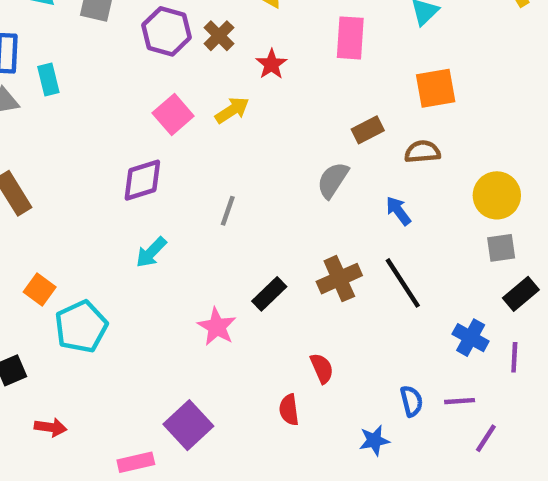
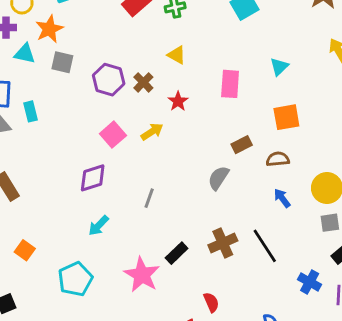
blue arrow: (398, 211) -> (282, 198), moved
cyan pentagon: (81, 327) -> (75, 279), moved
pink star: (217, 327) -> (142, 275), size x1.4

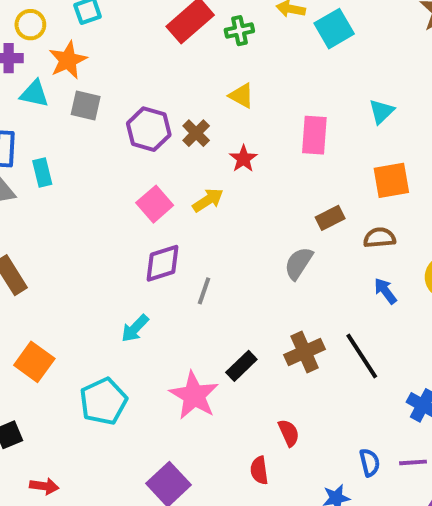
purple diamond: (93, 178) -> (163, 263), moved
orange square: (25, 250) -> (34, 362), size x1.4

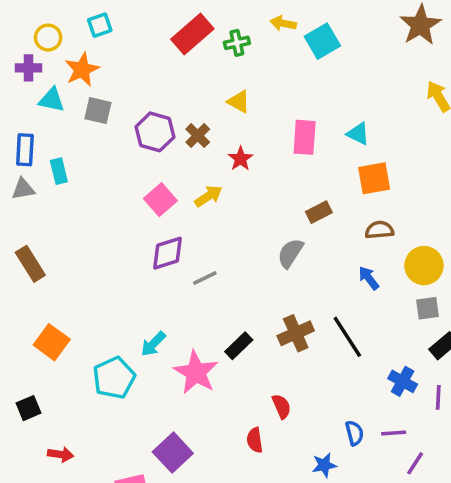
cyan triangle: (381, 111) -> (358, 134), moved, turned -50
brown semicircle: (379, 238) -> (379, 230), moved
gray line: (204, 291) -> (205, 278), turned 45
cyan arrow: (135, 328) -> (153, 344), moved

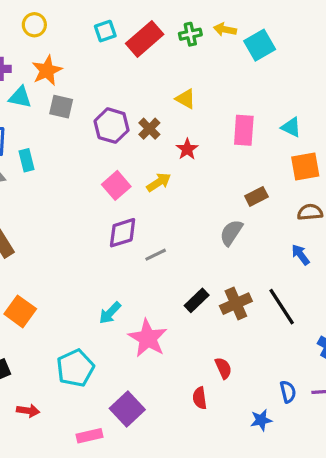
cyan square: (100, 25) -> (105, 31), moved
yellow circle: (48, 38) -> (34, 25), moved
green cross: (237, 43) -> (190, 34), moved
black rectangle: (239, 346) -> (197, 300), moved
cyan pentagon: (114, 378) -> (75, 368), moved

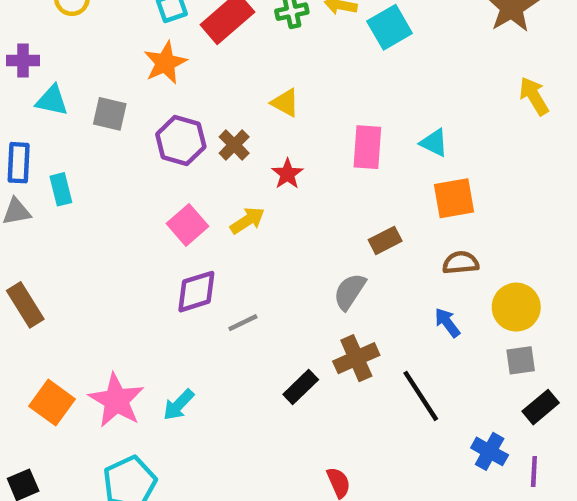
orange star: (47, 70) -> (165, 63), moved
brown cross: (236, 304) -> (356, 358), moved
pink star: (148, 338) -> (116, 400), moved

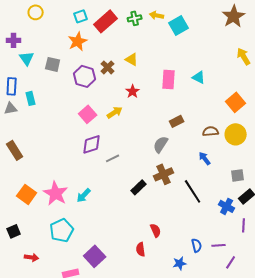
cyan triangle: (52, 101) -> (27, 58), turned 42
brown cross: (234, 145) -> (108, 67), moved
orange square: (454, 198) -> (236, 102), moved, turned -30
yellow circle: (516, 307) -> (236, 134), moved
blue cross: (490, 451) -> (227, 206), moved

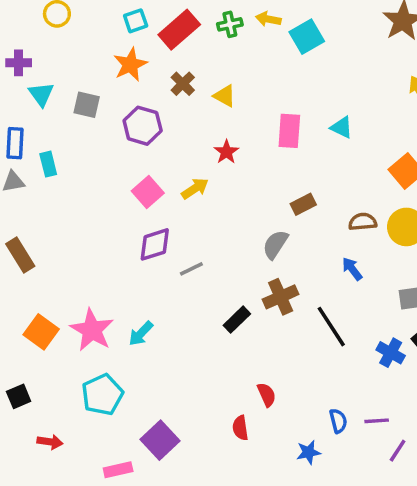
brown cross: (108, 67) -> (183, 84), moved

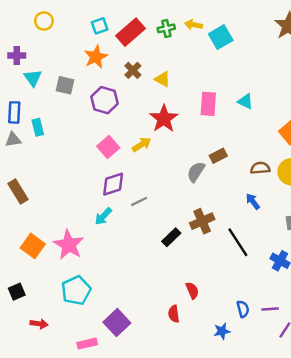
red star: (226, 152) -> (164, 119), size x1.6
gray semicircle: (275, 244) -> (196, 172), moved
cyan arrow: (141, 334) -> (103, 216), moved

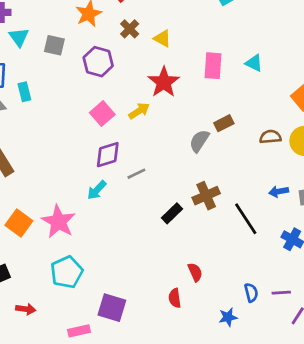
blue arrow: (253, 201) -> (279, 191), moved, turned -63
purple square: (117, 323) -> (112, 308), turned -30

